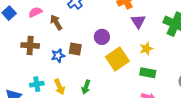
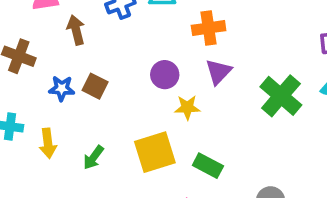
purple circle: (102, 37) -> (165, 75), moved
yellow star: (146, 49) -> (187, 107), moved
yellow square: (117, 59) -> (155, 152), moved

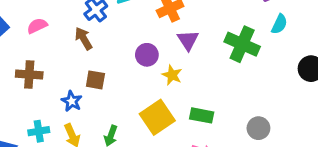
brown arrow: (76, 30) -> (84, 39), moved
blue star: (62, 88) -> (72, 101), moved, turned -30
yellow star: (187, 107) -> (172, 75), turned -30

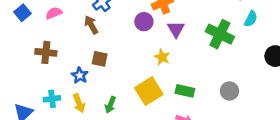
purple circle: (147, 55) -> (144, 22), moved
gray circle: (258, 128) -> (229, 91), moved

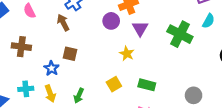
pink semicircle: (54, 13) -> (29, 11), turned -96
yellow square: (149, 91) -> (114, 84), size x0.6
gray circle: (229, 91) -> (194, 95), moved

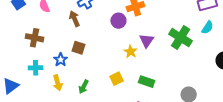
purple triangle: (140, 28) -> (147, 41), moved
cyan cross: (26, 89) -> (36, 68), moved

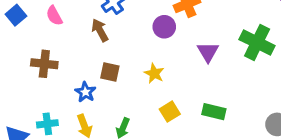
yellow star: (131, 52) -> (154, 73), moved
cyan cross: (36, 68) -> (47, 124), moved

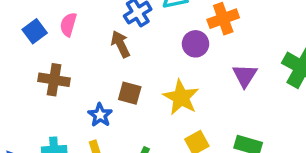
blue square: (16, 15) -> (35, 31), moved
pink semicircle: (54, 16) -> (68, 24), turned 42
yellow star: (154, 73) -> (181, 97), size x1.5

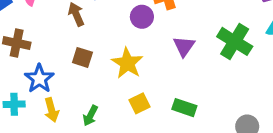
blue star: (100, 115) -> (39, 79), moved, size x1.4

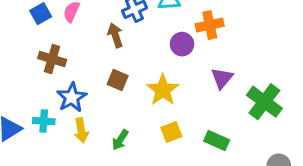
green cross: (235, 41) -> (264, 102), moved

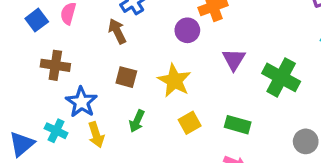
cyan cross: (44, 121) -> (56, 131), turned 30
green arrow: (120, 140) -> (137, 121), moved

